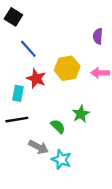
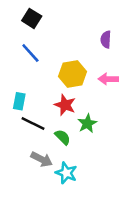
black square: (13, 17) -> (32, 18), moved
red star: (36, 79) -> (65, 105), moved
black line: (17, 120) -> (33, 123), moved, turned 35

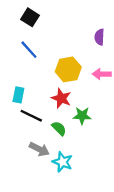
green star: (87, 123) -> (82, 116), turned 30

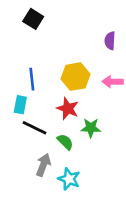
blue line: (29, 50) -> (32, 79), moved, turned 36
gray arrow: (39, 149) -> (43, 165), turned -96

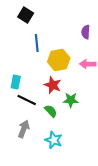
blue line: (32, 79) -> (37, 43), moved
gray arrow: (43, 165) -> (24, 129), moved

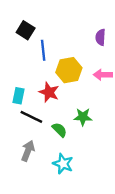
black square: (26, 15) -> (26, 30), moved
red star: (53, 85) -> (49, 92), moved

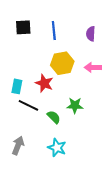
black square: (26, 30) -> (23, 27), turned -35
blue line: (43, 50) -> (54, 31), moved
gray arrow: (28, 151) -> (18, 145), moved

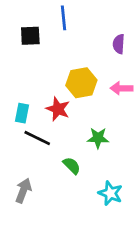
blue line: (54, 31) -> (63, 18), moved
green semicircle: (54, 117) -> (72, 166), moved
cyan star: (57, 148) -> (110, 193), moved

